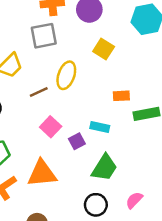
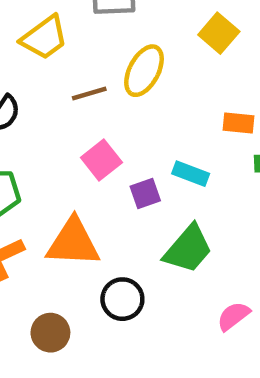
black circle: (96, 205) -> (122, 299), moved

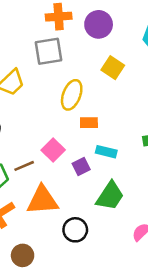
brown line: (89, 94) -> (24, 166), moved
orange rectangle: (238, 123) -> (89, 123), moved
brown circle: (50, 333) -> (23, 255), moved

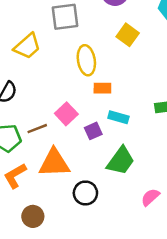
yellow ellipse: (72, 95) -> (86, 60), turned -32

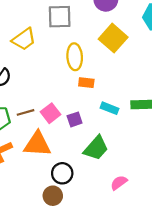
yellow square: (128, 35) -> (113, 38), size x1.4
pink square: (66, 114) -> (50, 113), moved
cyan rectangle: (118, 117) -> (109, 108), moved
brown circle: (33, 216) -> (53, 196), moved

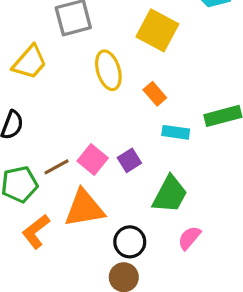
orange rectangle: (86, 83) -> (155, 94), moved, turned 56
pink semicircle: (119, 183) -> (189, 238), moved

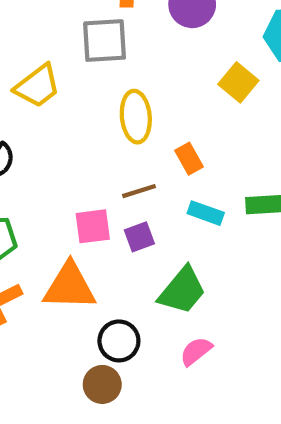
yellow square: (157, 30) -> (238, 82), moved, size x0.7
pink square: (93, 159) -> (93, 226), turned 32
brown line: (57, 167) -> (139, 191), moved

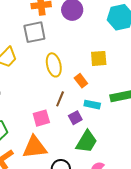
yellow square: (238, 82) -> (99, 58), moved, turned -36
brown line: (139, 191) -> (60, 99), turned -42
purple square: (139, 237) -> (75, 118), moved

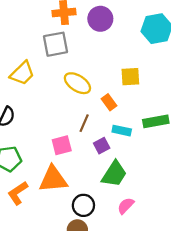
yellow ellipse: (54, 65) -> (77, 83), turned -45

